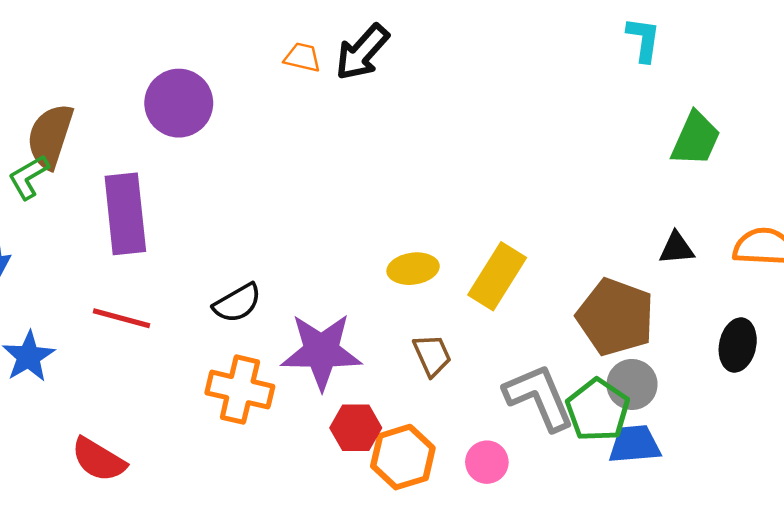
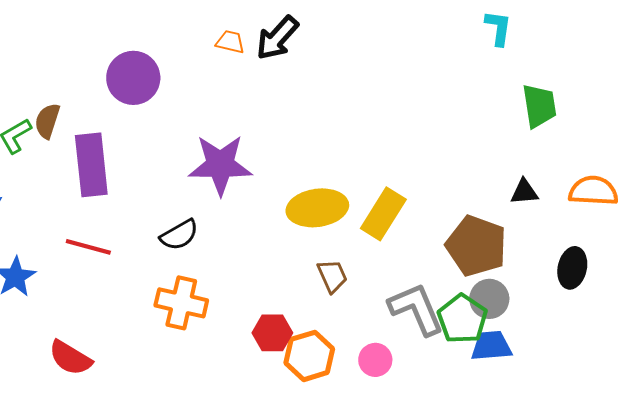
brown semicircle: (50, 136) -> (47, 121), moved, size x0.7
green trapezoid: (696, 139) -> (539, 106), turned -33
yellow ellipse: (413, 269) -> (317, 208), size x1.5
purple star: (321, 351) -> (220, 165), moved

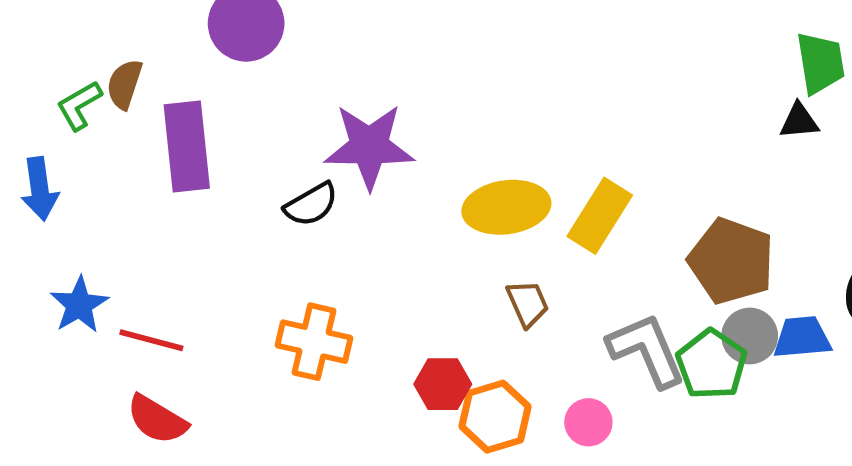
black triangle: (524, 192) -> (799, 121), moved
black semicircle: (179, 235) -> (311, 204), moved
red line: (88, 247) -> (151, 340), moved
blue trapezoid: (491, 346) -> (802, 337), moved

